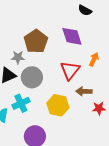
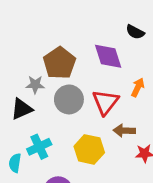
black semicircle: (85, 10) -> (135, 32), moved
gray circle: (32, 77) -> (69, 99), moved

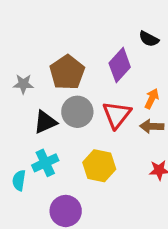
purple diamond: (108, 56) -> (120, 65), turned 60
gray star: (35, 85) -> (23, 84), moved
black triangle: (22, 109) -> (45, 122), moved
brown arrow: (124, 131) -> (152, 126), moved

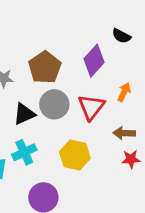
brown arrow: (152, 126) -> (124, 133), moved

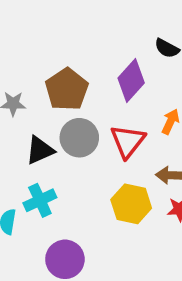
yellow hexagon: (75, 155) -> (131, 204), moved

